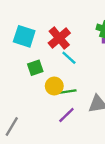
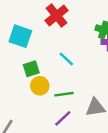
red cross: (59, 38) -> (57, 16), moved
yellow circle: (54, 86) -> (40, 86), moved

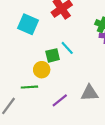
green square: (31, 69) -> (53, 55), moved
green line: (64, 94) -> (29, 87), moved

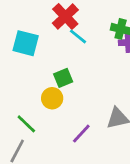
cyan line: (67, 48) -> (78, 36), moved
green line: (29, 87) -> (26, 124), moved, turned 56

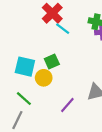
cyan square: (26, 43) -> (25, 67), moved

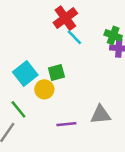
cyan square: (25, 67) -> (25, 73), turned 30
purple line: (67, 105) -> (66, 124), turned 35

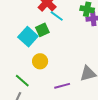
green square: (56, 72) -> (42, 30), moved
cyan square: (25, 73) -> (28, 37), moved

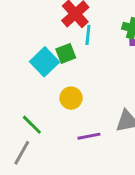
cyan line: (57, 16) -> (88, 35), turned 56
yellow circle: (40, 61) -> (71, 98), moved

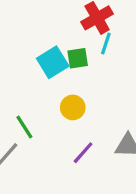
purple line: (89, 136) -> (83, 153), turned -50

